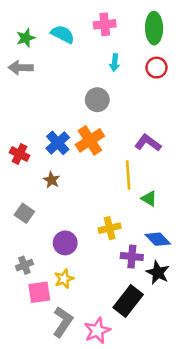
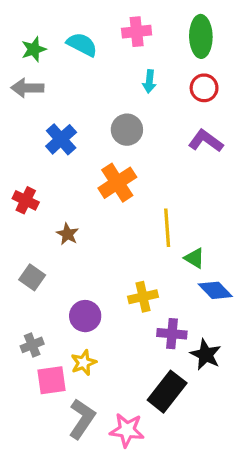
blue cross: (58, 143) -> (61, 139), moved
purple L-shape: (148, 143) -> (206, 141), moved
blue diamond: (158, 239) -> (215, 290), moved
pink star: (97, 331) -> (127, 430), turned 30

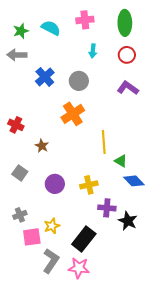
blue cross: (61, 139) -> (45, 77), moved
purple circle: (85, 316) -> (55, 184), moved
black rectangle: (167, 392) -> (84, 239), moved

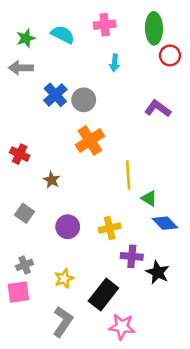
red circle: (127, 55) -> (170, 55), moved
gray circle: (79, 81) -> (84, 100), moved
pink square: (32, 237) -> (18, 292), moved
pink star: (79, 268) -> (122, 327), moved

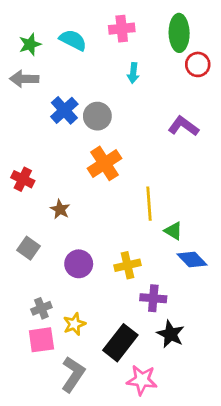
gray cross: (25, 265) -> (41, 308), moved
black star: (158, 272) -> (170, 334), moved
pink square: (18, 292) -> (41, 340), moved

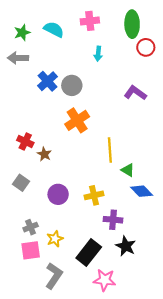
red cross: (23, 179) -> (25, 141), moved

